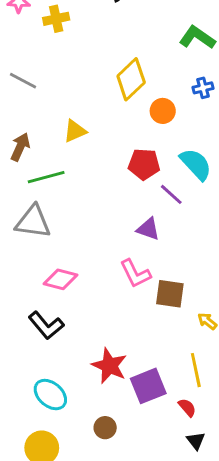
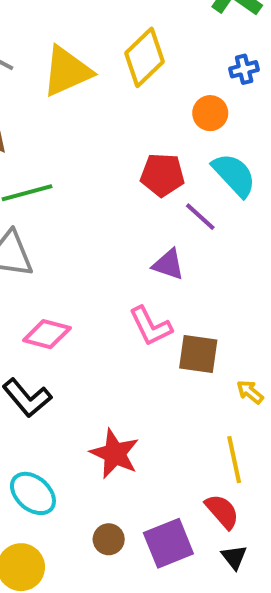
orange circle: (163, 111) -> (210, 113), moved
yellow triangle: (75, 131) -> (67, 71), moved, size x1.6
purple square: (148, 386) -> (168, 543), moved
red semicircle: (187, 407) -> (222, 511), size x1.4

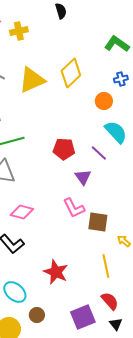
red pentagon: (162, 175) -> (64, 149), moved
purple triangle: (168, 264) -> (83, 177), turned 36
yellow line: (234, 460) -> (106, 266), moved
brown circle: (109, 539) -> (37, 315), moved

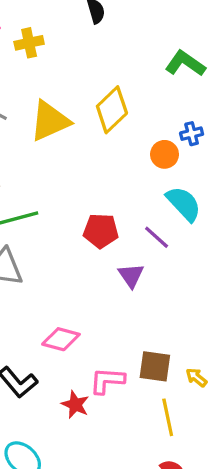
blue cross: (121, 79) -> (192, 134), moved
pink L-shape: (74, 208) -> (107, 381), moved, turned 120
pink diamond: (22, 212) -> (61, 339), moved
brown square: (98, 222) -> (155, 366), moved
red star: (56, 272) -> (75, 405), moved, size x0.7

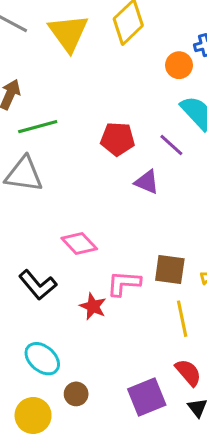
yellow triangle: (50, 121) -> (68, 33), turned -42
purple triangle: (131, 275) -> (147, 182), turned -32
pink diamond: (61, 339) -> (79, 243), turned 32

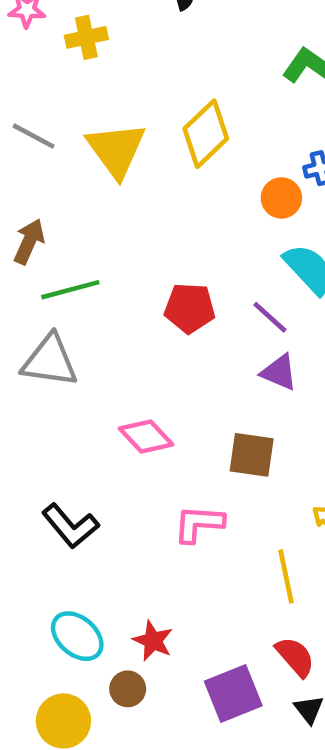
purple triangle: (147, 182) -> (279, 372), moved
pink diamond: (79, 243) -> (146, 437), moved
brown square: (170, 270) -> (252, 455), moved
red star: (93, 306) -> (153, 641), moved

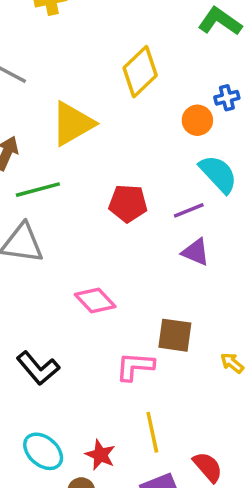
yellow triangle: (116, 150) -> (73, 124), moved, turned 36
purple line: (270, 317) -> (189, 210), turned -64
brown square: (252, 455) -> (175, 335), moved
yellow line: (286, 576) -> (152, 432), moved

